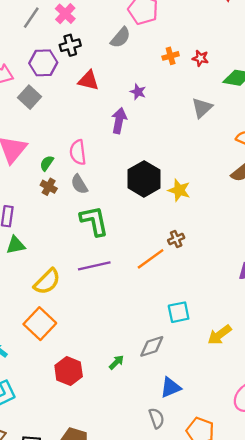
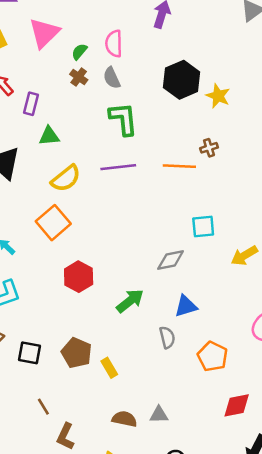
green triangle: (16, 245) -> (49, 136), moved
orange line: (151, 259) -> (179, 166), turned 32
green arrow: (116, 362) -> (130, 301), moved, size x1.6

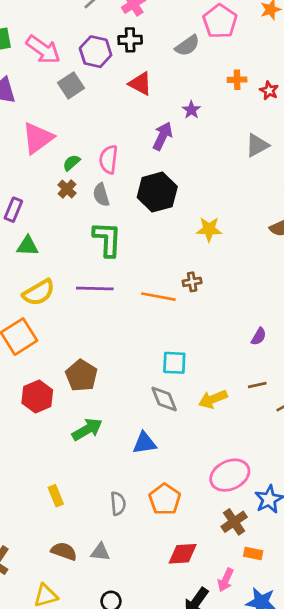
black hexagon: (182, 80) -> (157, 192), moved
yellow star: (218, 96) -> (209, 229), turned -30
gray diamond: (171, 260) -> (164, 399), moved, turned 72
gray semicircle: (167, 337) -> (118, 504), moved
brown pentagon: (77, 353) -> (81, 376), moved

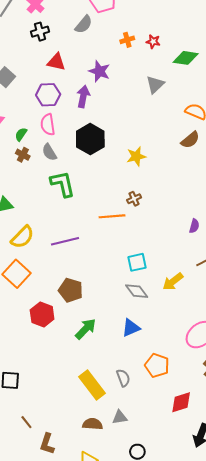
purple hexagon: (96, 52) -> (48, 95), moved
purple star: (191, 110) -> (99, 71), size x1.5
purple line: (95, 288) -> (65, 241), moved
yellow rectangle: (56, 496) -> (92, 385), moved, size x1.8

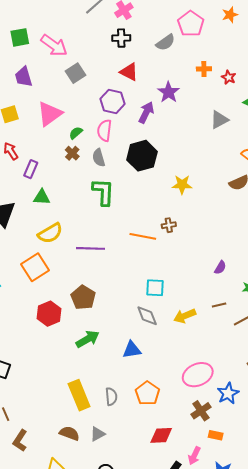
gray triangle: (120, 417) -> (98, 434), turned -35

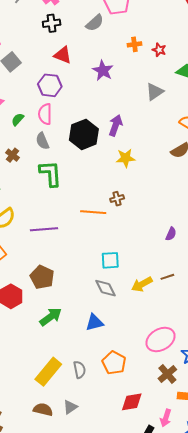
purple arrow: (146, 112) -> (115, 125), moved
brown cross: (72, 153) -> (12, 155), moved
brown line: (219, 305) -> (167, 277), moved
yellow rectangle: (79, 395) -> (48, 372), turned 68

